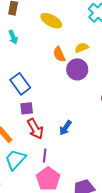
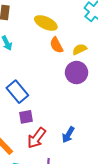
orange semicircle: (59, 54) -> (56, 45), moved
red arrow: (35, 129) -> (37, 138), turned 70

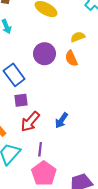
orange semicircle: (56, 45) -> (71, 58), moved
purple circle: (77, 73) -> (44, 54), moved

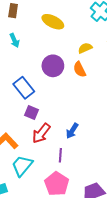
purple square: (21, 100) -> (31, 113), turned 32
purple line: (40, 149) -> (60, 155), moved

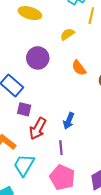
orange semicircle: (80, 69) -> (79, 68), moved

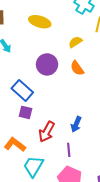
orange semicircle: (79, 68) -> (77, 68), moved
purple square: (24, 109) -> (25, 112), moved

